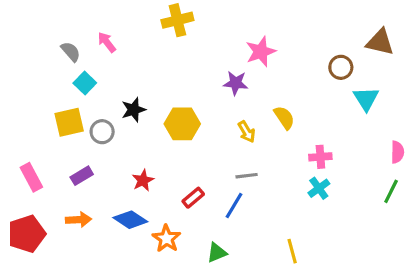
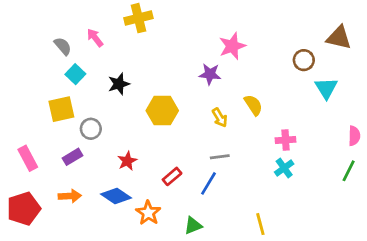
yellow cross: (177, 20) -> (138, 18), moved
black star: (133, 110) -> (119, 84), moved
gray circle: (102, 132) -> (91, 129), moved

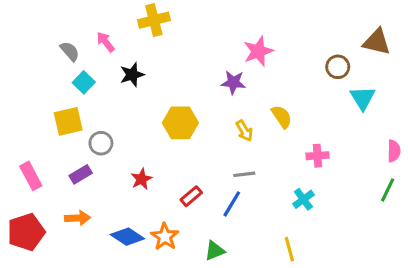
black star: (119, 84) -> (132, 75), moved
cyan cross: (284, 168) -> (303, 199), moved
blue diamond: (116, 196) -> (127, 237), moved

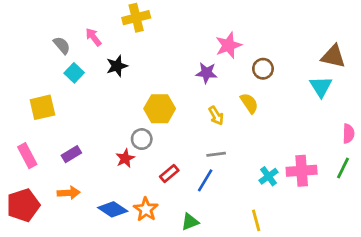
brown triangle: (377, 42) -> (333, 56), moved
brown circle: (338, 67) -> (263, 69), moved
yellow square: (68, 121) -> (42, 107), moved
gray circle: (101, 143) -> (142, 139), moved
pink cross: (317, 156) -> (302, 171), moved, size x1.5

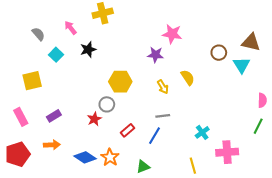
gray semicircle: (62, 45) -> (38, 34), moved
pink star: (229, 45) -> (172, 34), turned 30
brown circle: (263, 69) -> (219, 53), moved
pink cross: (302, 171) -> (227, 152), moved

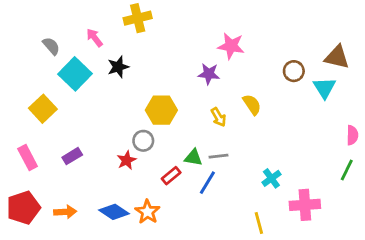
cyan square: (56, 55) -> (75, 74), size x1.6
yellow square: (32, 81) -> (43, 109), turned -30
orange arrow: (52, 145) -> (65, 212), moved
green triangle: (143, 167) -> (193, 157), moved, turned 32

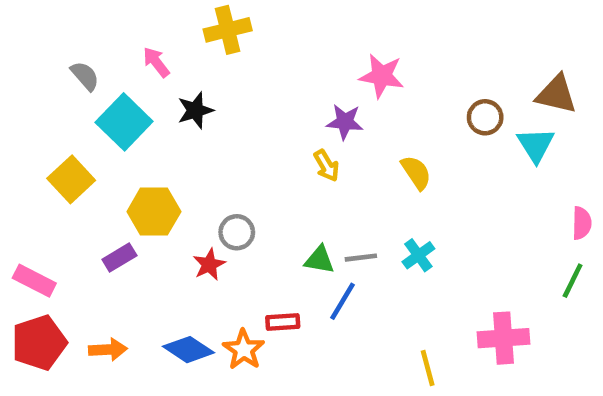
yellow hexagon: (161, 110) -> (154, 212), moved
yellow arrow: (219, 117) -> (326, 166), moved
pink rectangle: (28, 157) -> (34, 281), moved, turned -35
red rectangle: (171, 176) -> (283, 322), moved, turned 36
cyan cross: (271, 178) -> (418, 255), moved

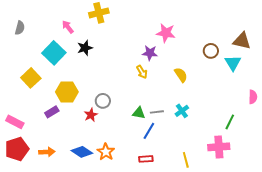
gray semicircle: (85, 76) -> (20, 28), moved, turned 56
green line: (573, 281) -> (230, 122), moved
red rectangle: (283, 322) -> (146, 159), moved

